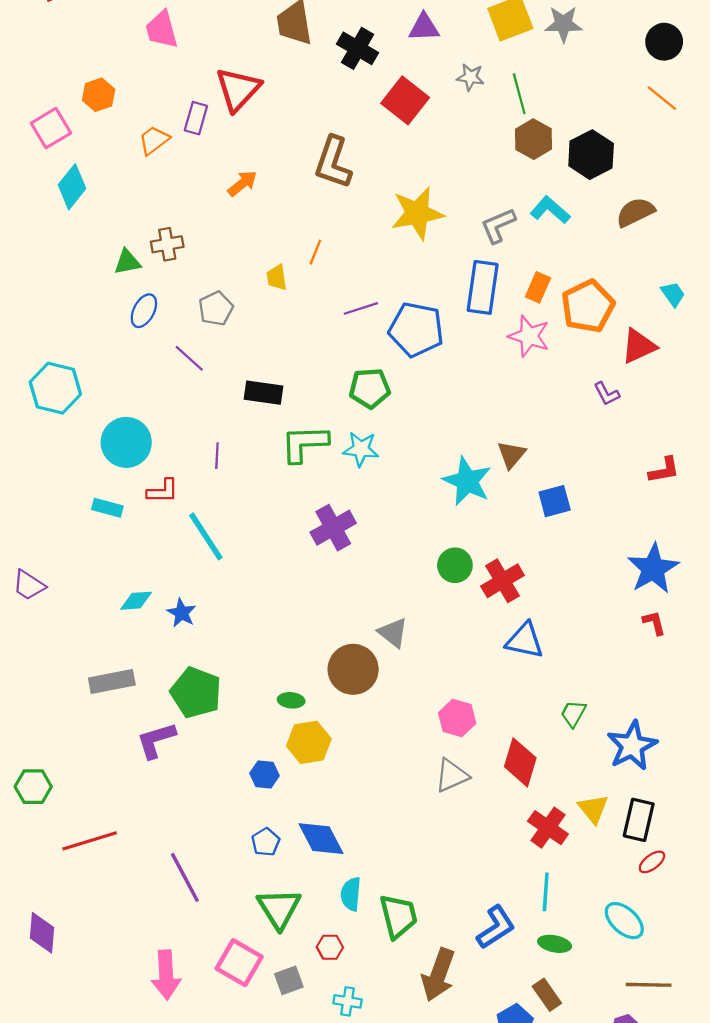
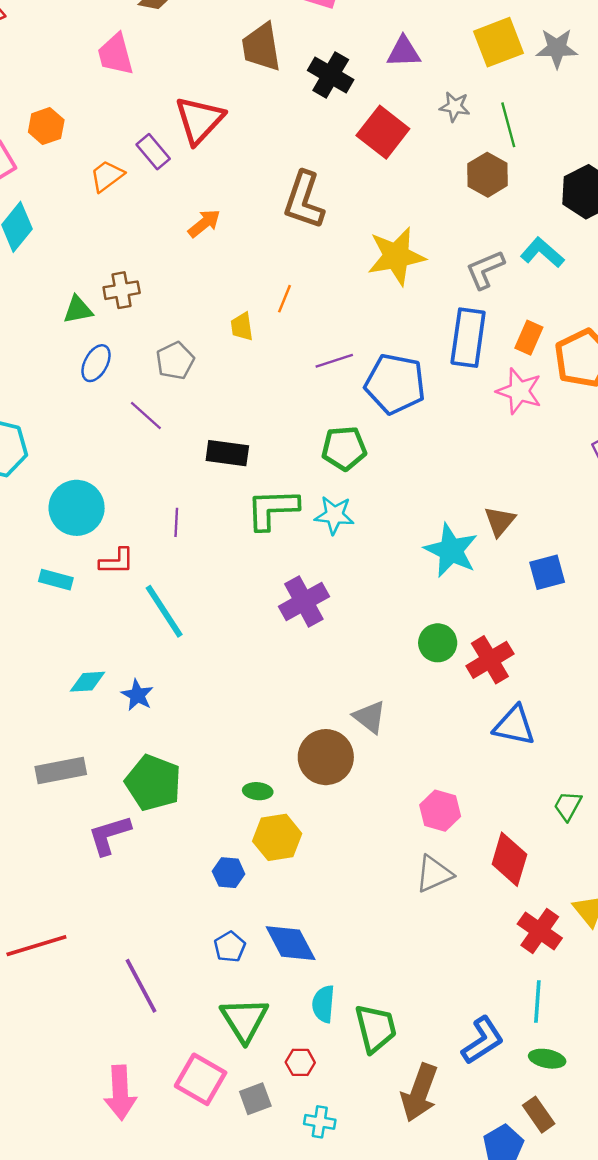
purple rectangle: (196, 118) -> (153, 152), turned -56
brown hexagon: (534, 139) -> (488, 175), moved

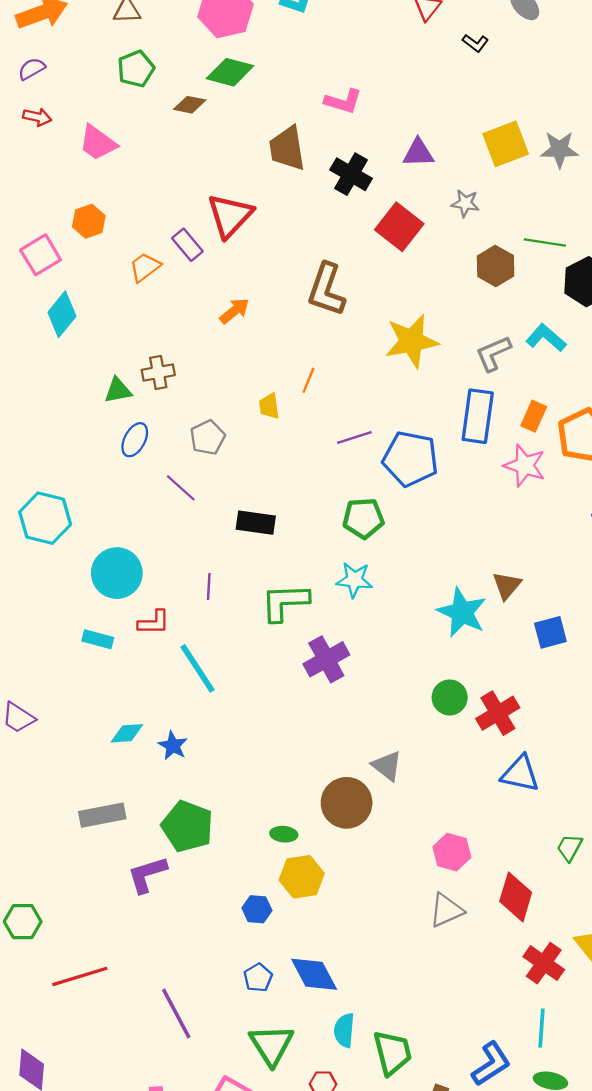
pink trapezoid: (115, 54) -> (98, 143), moved, turned -39
green line: (508, 125) -> (545, 243), moved, turned -66
green L-shape: (272, 509) -> (285, 602), moved

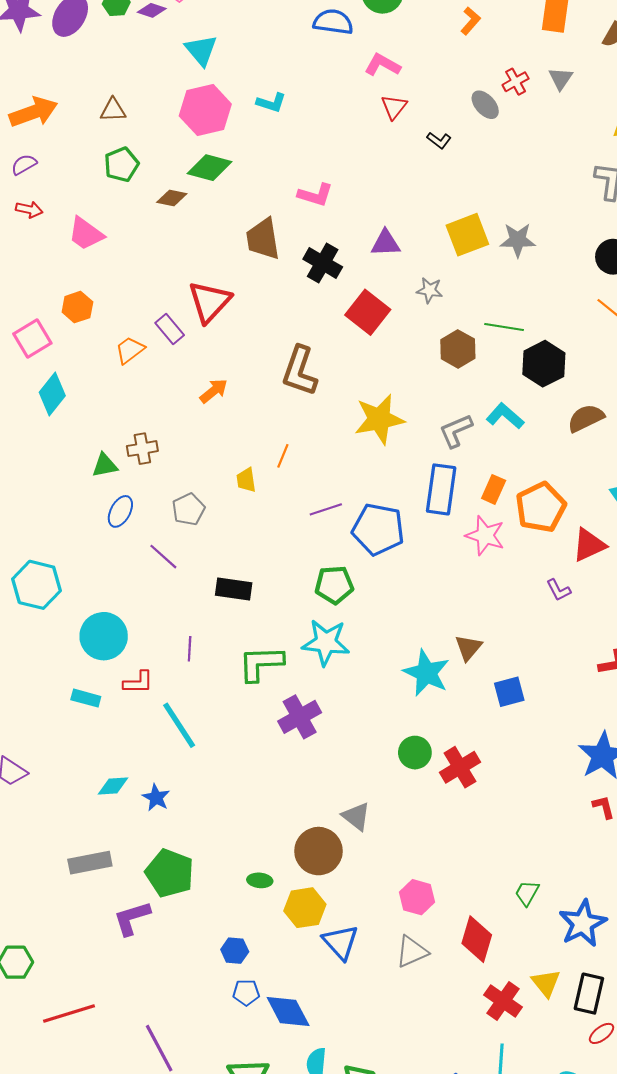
cyan star: (354, 580) -> (326, 642), size x1.4
blue triangle: (520, 774) -> (341, 942), moved, turned 36
yellow hexagon: (302, 877) -> (305, 908), moved
blue pentagon: (258, 978) -> (246, 993), moved, turned 30

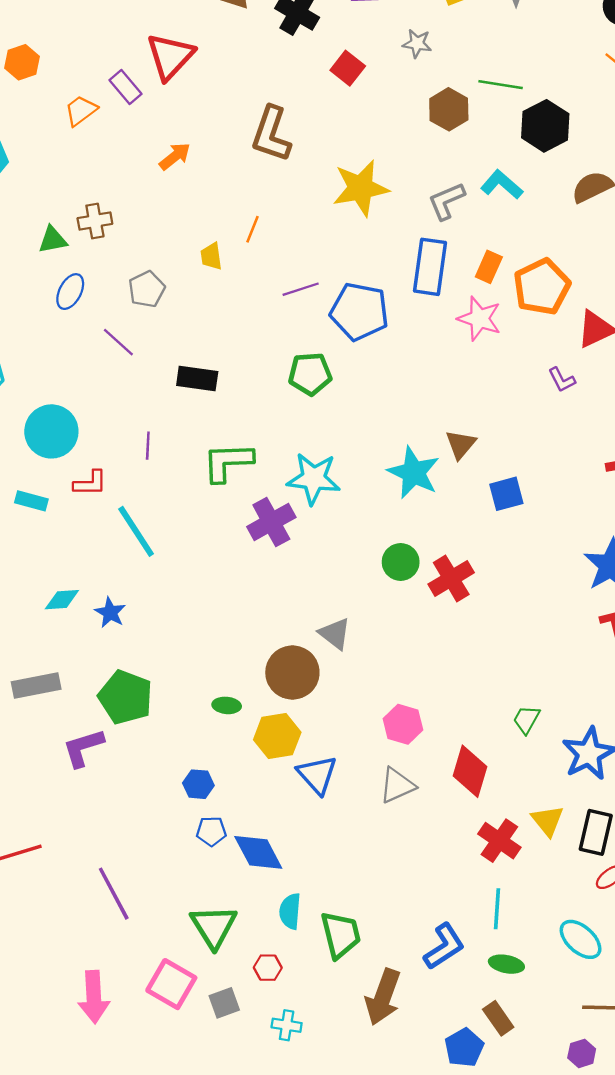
red square: (368, 312) -> (348, 68), size x0.7
cyan star: (326, 642) -> (314, 478), moved

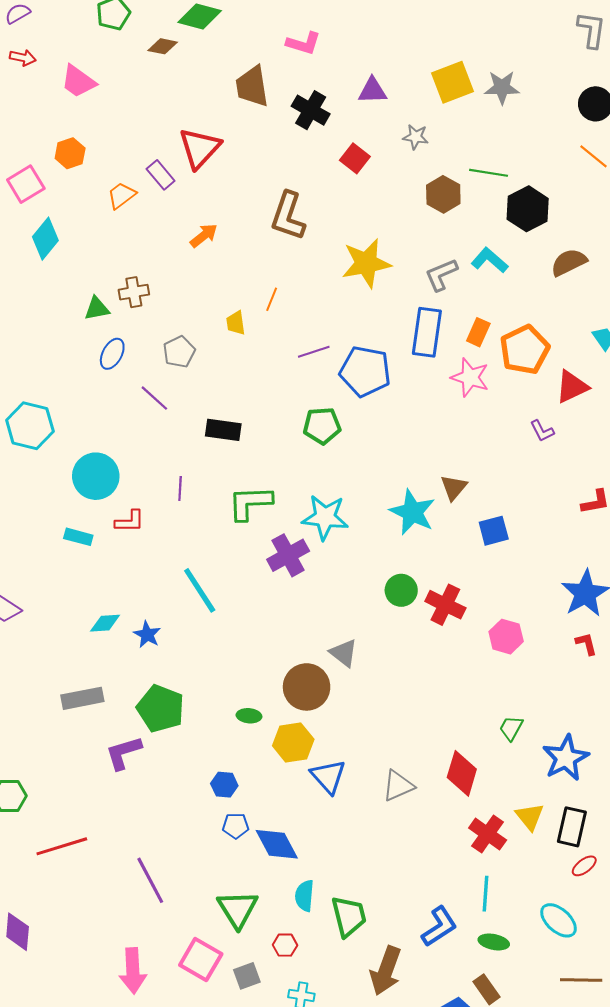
cyan line: (136, 531) -> (200, 590), moved
red cross: (451, 578) -> (445, 605), turned -33
pink hexagon: (403, 724) -> (506, 637), moved

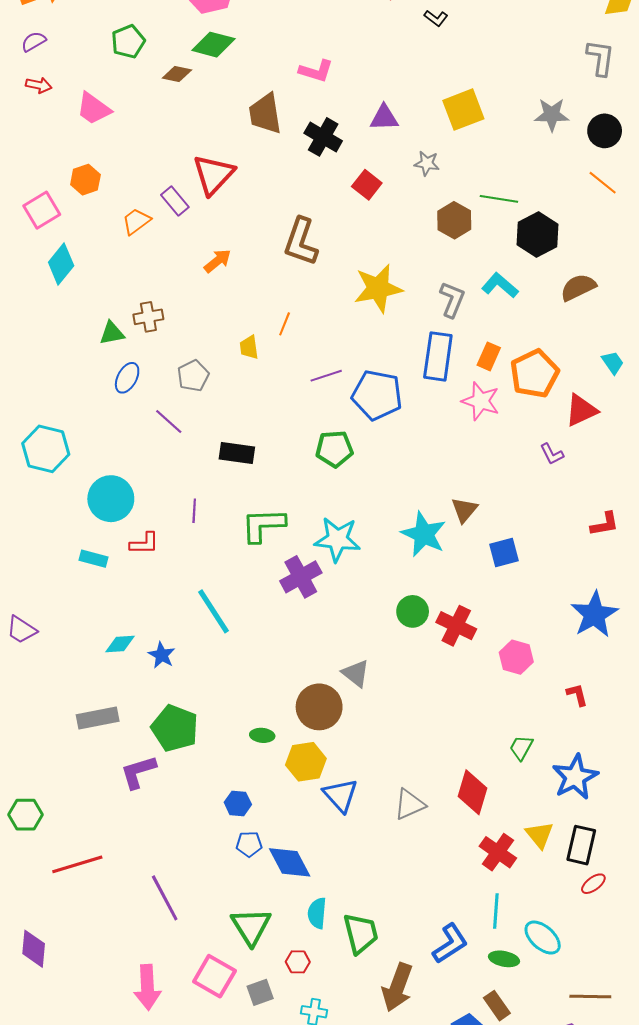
gray star: (502, 87) -> (552, 115), moved
gray L-shape: (441, 275) -> (452, 300), turned 135
red L-shape: (586, 644) -> (577, 695), moved
cyan ellipse: (559, 920) -> (543, 938), moved

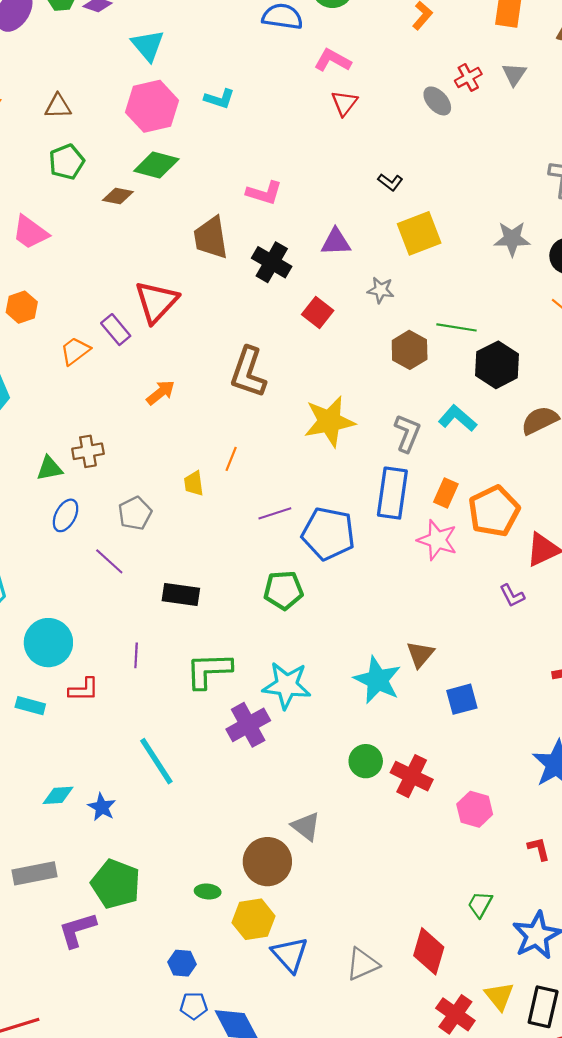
black L-shape: (436, 18) -> (390, 182), moved

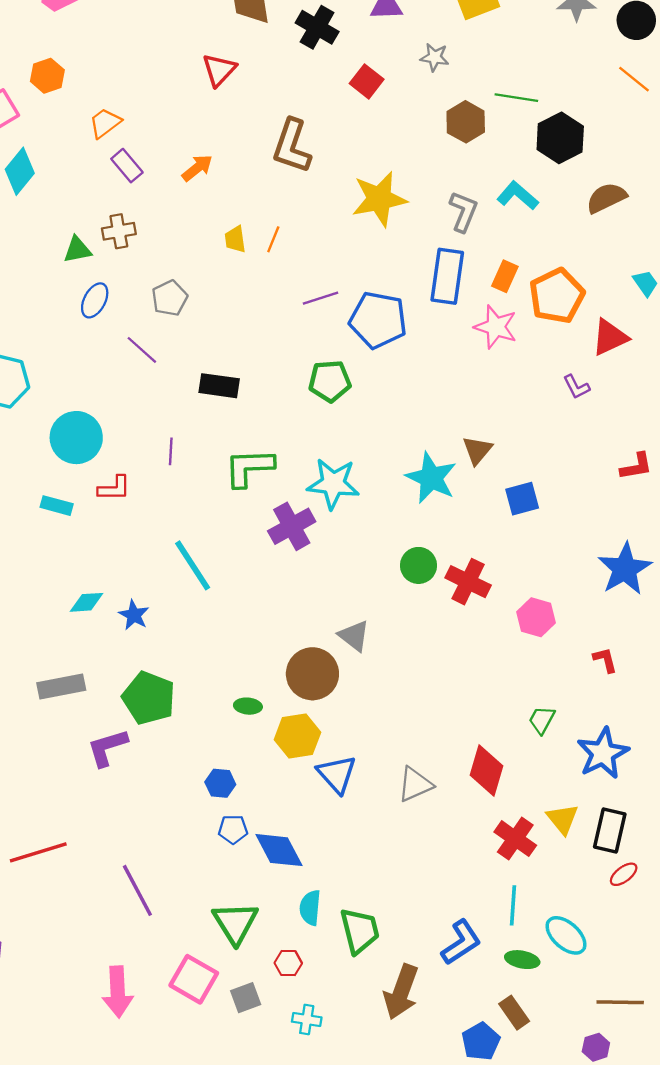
red triangle: (156, 302) -> (219, 70), moved, size x0.7
purple rectangle: (116, 330) -> (127, 166), moved
yellow trapezoid: (194, 483) -> (235, 239), moved

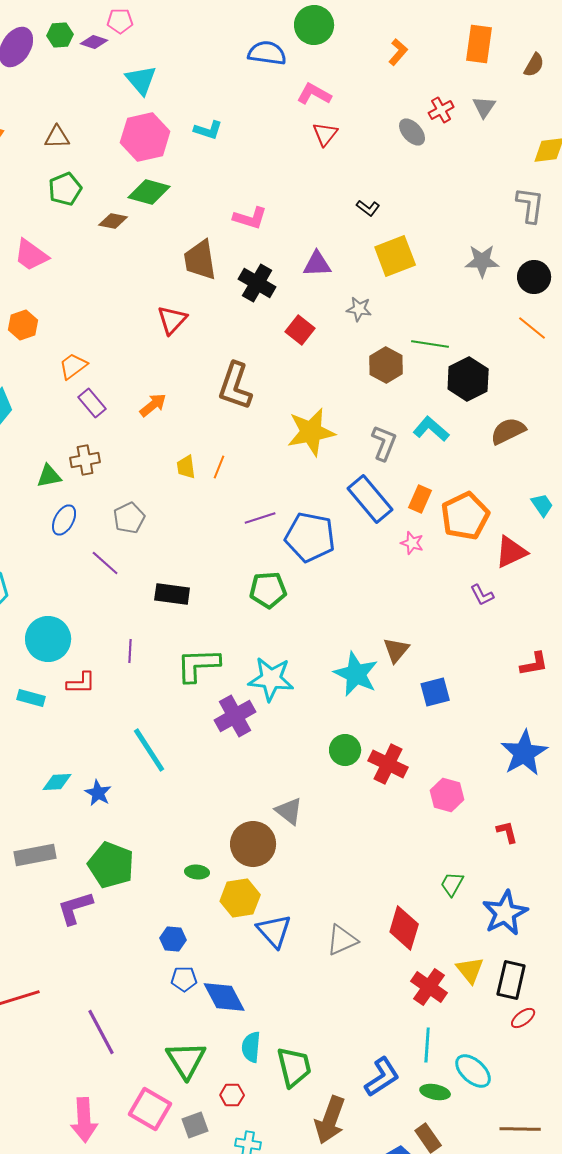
blue rectangle: (447, 276) -> (370, 499), turned -48
pink star: (496, 327) -> (412, 543), size x0.6

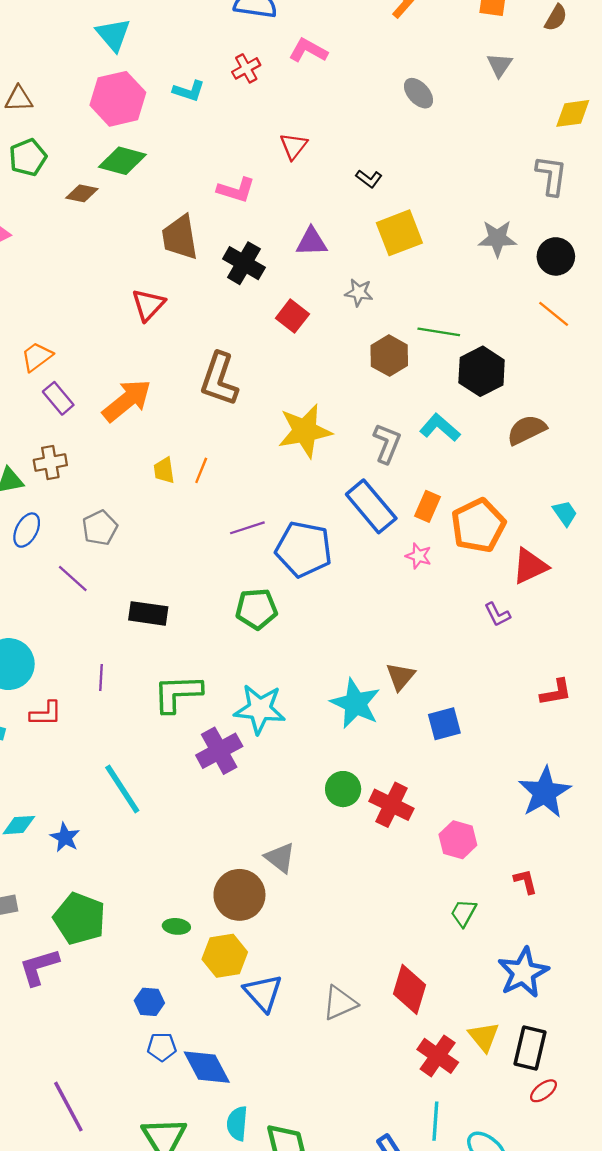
red cross: (441, 110) -> (246, 68), moved
red triangle: (325, 134) -> (294, 146), moved
orange arrow: (153, 405) -> (127, 401), size x1.6
green trapezoid: (452, 884) -> (464, 913), moved

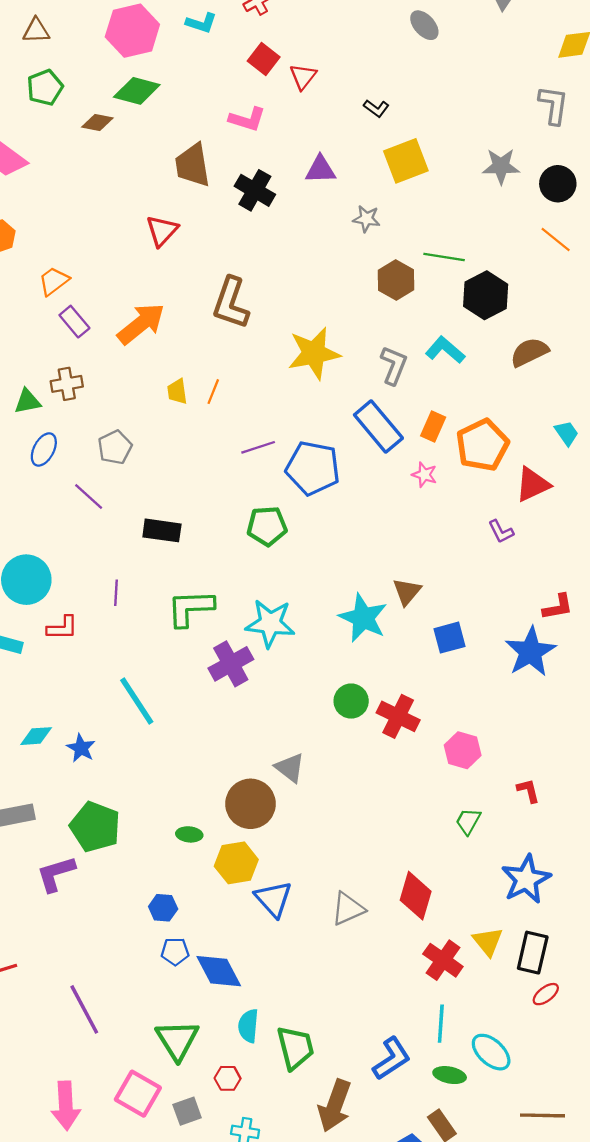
red square: (292, 316) -> (264, 59), moved
blue star: (545, 792) -> (530, 652), moved

